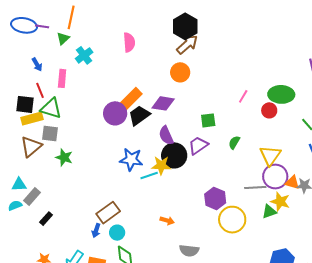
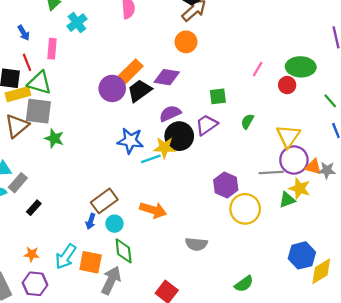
gray square: (50, 133) -> (38, 111), size x1.4
purple semicircle: (166, 135) -> (170, 113), turned 90
orange arrow: (167, 221) -> (153, 210), moved, size x1.6

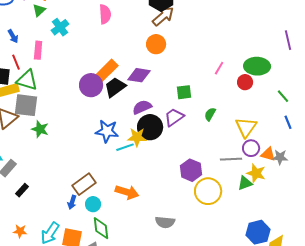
purple circle: (294, 160) -> (251, 148), size x0.7

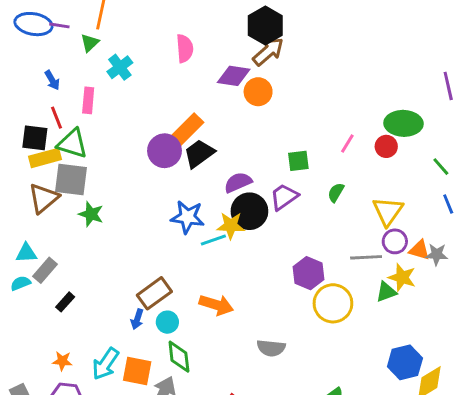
pink line: (219, 68) -> (347, 144), moved
purple diamond: (139, 75) -> (234, 76), moved

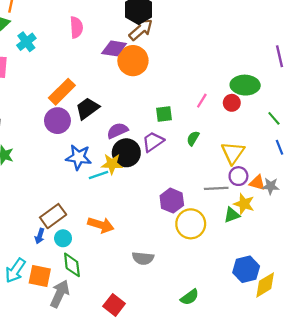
orange circle: (258, 92) -> (133, 61), size x1.4
orange rectangle: (186, 131) -> (62, 92), moved
purple circle: (165, 151) -> (57, 121), moved

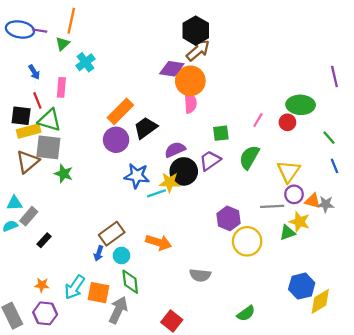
pink semicircle: (76, 27) -> (190, 103), moved
green semicircle: (193, 138) -> (249, 157), size x1.6

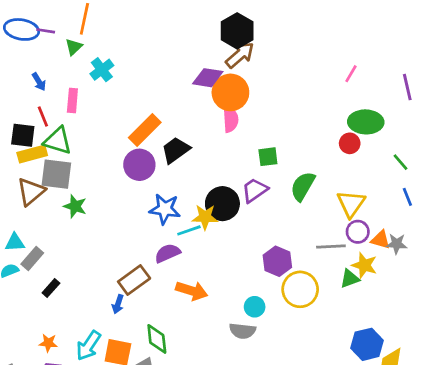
pink line: (258, 120) -> (351, 74), moved
purple semicircle: (175, 150) -> (168, 253), moved
cyan circle: (121, 256) -> (255, 307), moved

